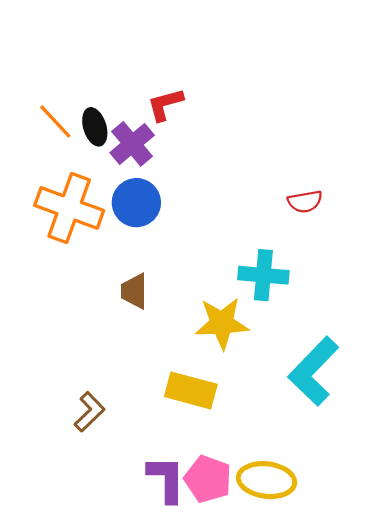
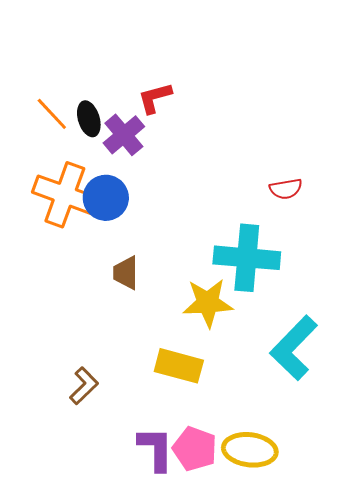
blue circle: (136, 203) -> (106, 198), moved
cyan cross: (263, 275) -> (247, 258), size x1.4

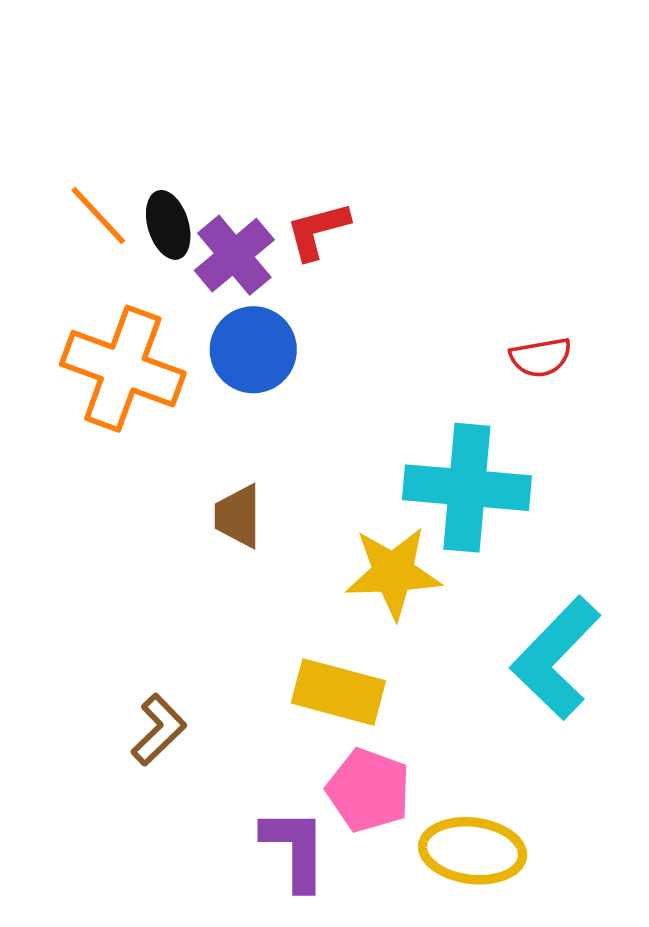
red L-shape: (155, 98) -> (318, 231), moved
blue circle: (106, 198) -> (253, 350), moved
pink pentagon: (195, 449) -> (369, 790), moved

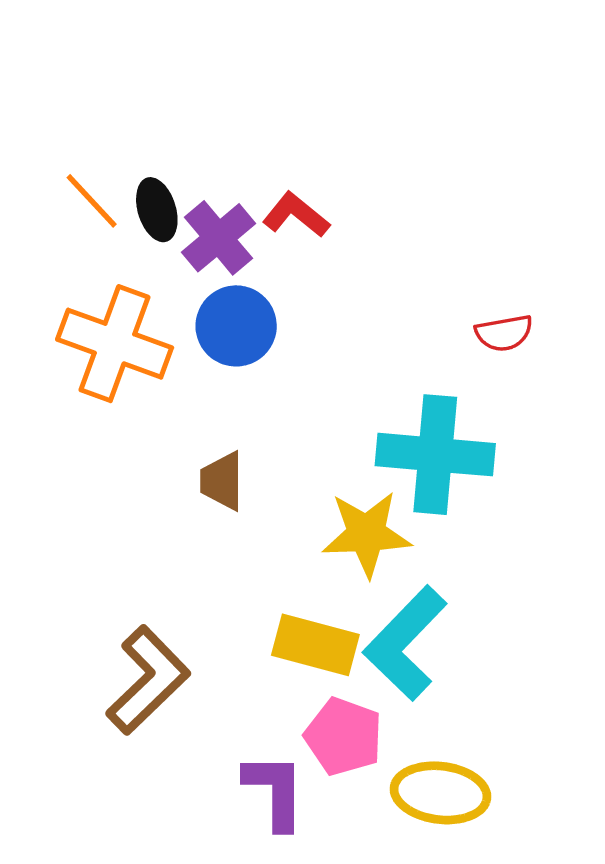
red L-shape: (318, 231) -> (296, 215), turned 54
cyan L-shape: (556, 658) -> (405, 643), moved
brown L-shape: (159, 730) -> (148, 680), size x1.6

